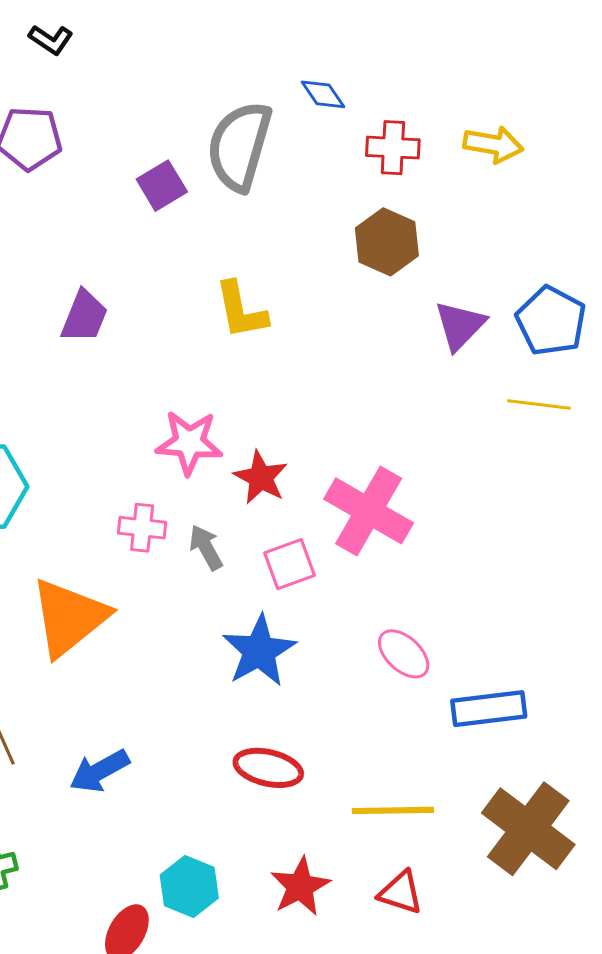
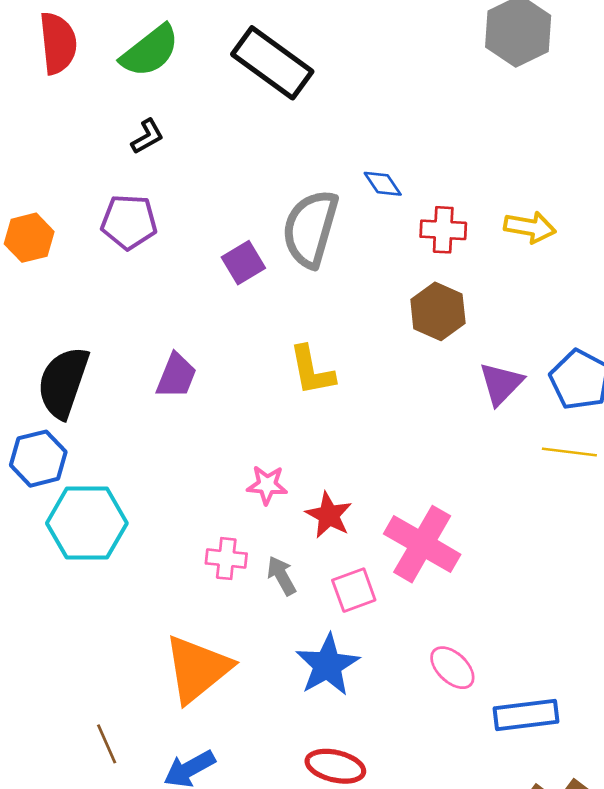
black L-shape: (51, 40) -> (147, 136), turned -63
pink star: (189, 443) -> (267, 485), size x0.7
orange triangle: (69, 617) -> (197, 669), moved

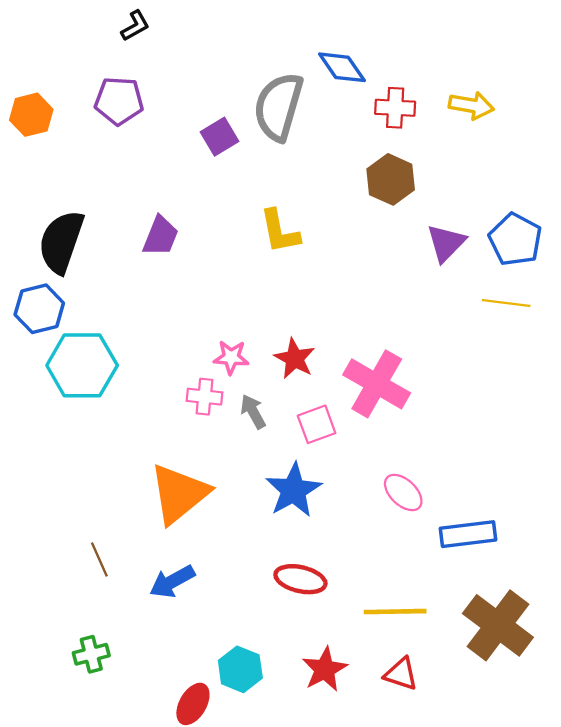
blue diamond: (383, 184) -> (342, 67), size x1.4
pink star: (267, 485) -> (231, 357), moved

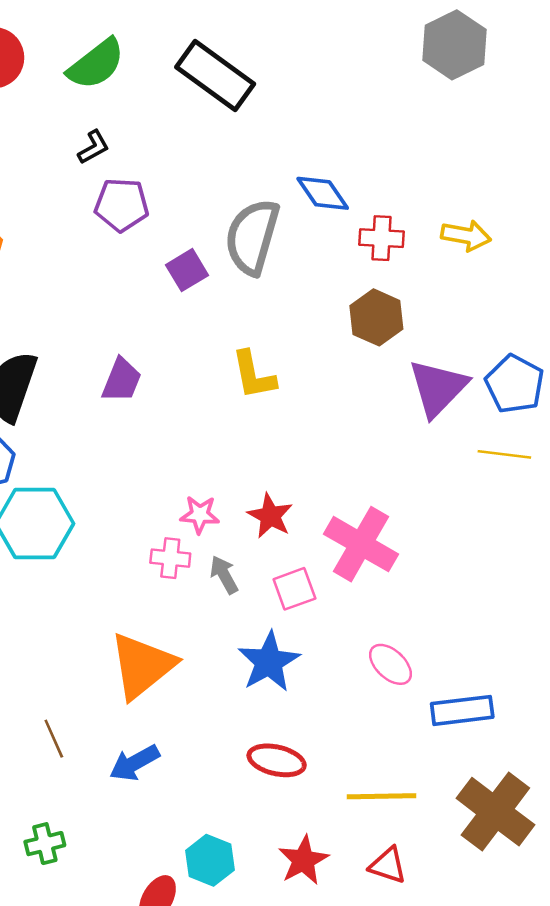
purple pentagon: (119, 101) -> (122, 205), moved
purple triangle: (446, 243) -> (438, 388), size x1.4

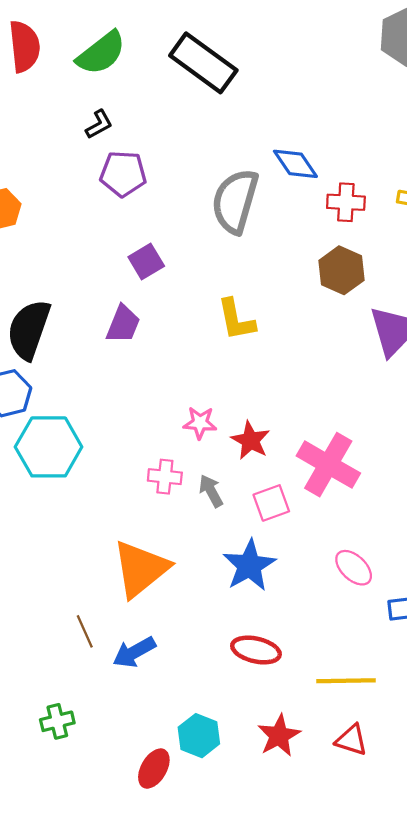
purple square: (187, 270) -> (146, 262), moved
pink star: (200, 515) -> (200, 423), moved
brown line: (54, 739) -> (85, 631), moved

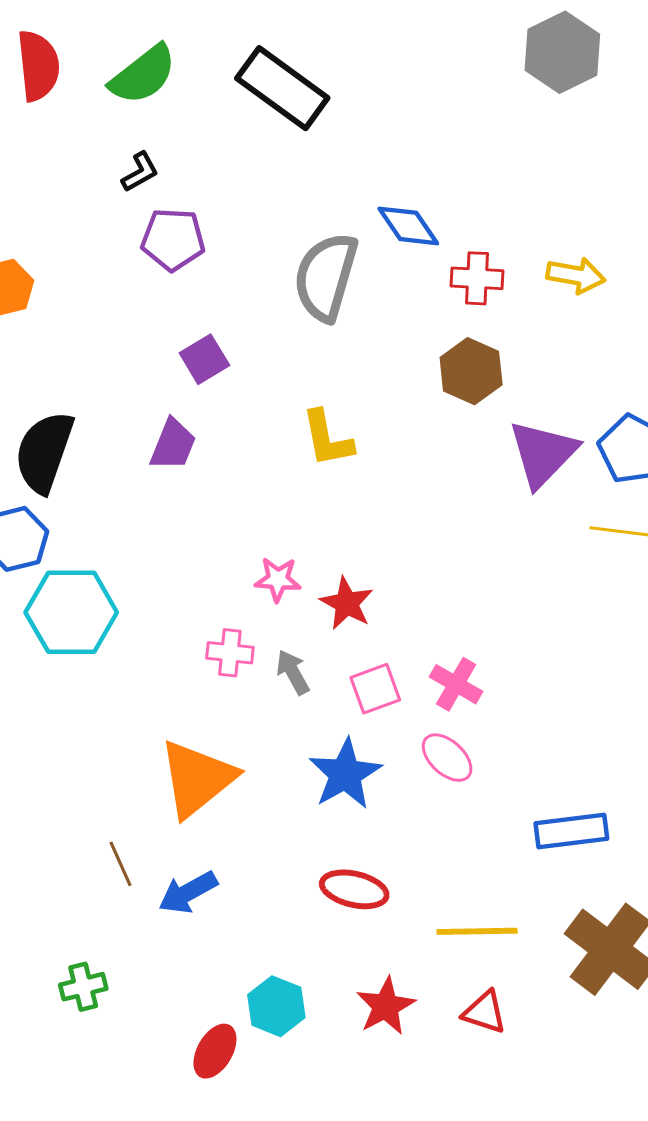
pink cross: (328, 465) -> (456, 684), moved, size x0.6
pink ellipse: (354, 568) -> (447, 758), moved

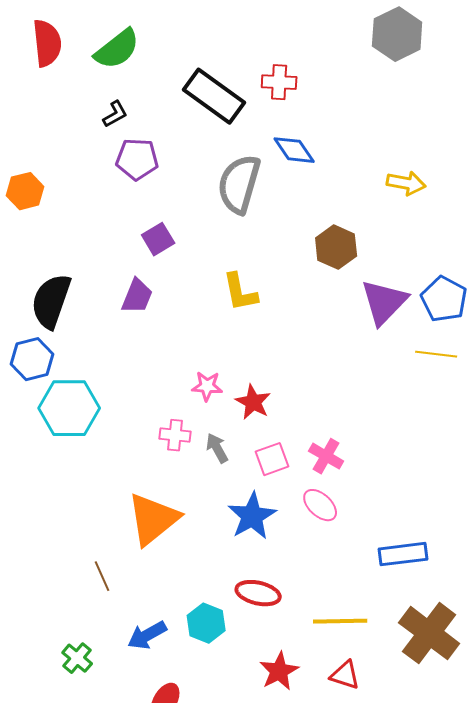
black rectangle: (282, 88) -> (214, 96), moved
red cross: (477, 278) -> (279, 82), moved
blue arrow: (188, 892) -> (147, 635), moved
green cross: (83, 987) -> (77, 658), turned -36
cyan hexagon: (276, 1006) -> (206, 623), moved

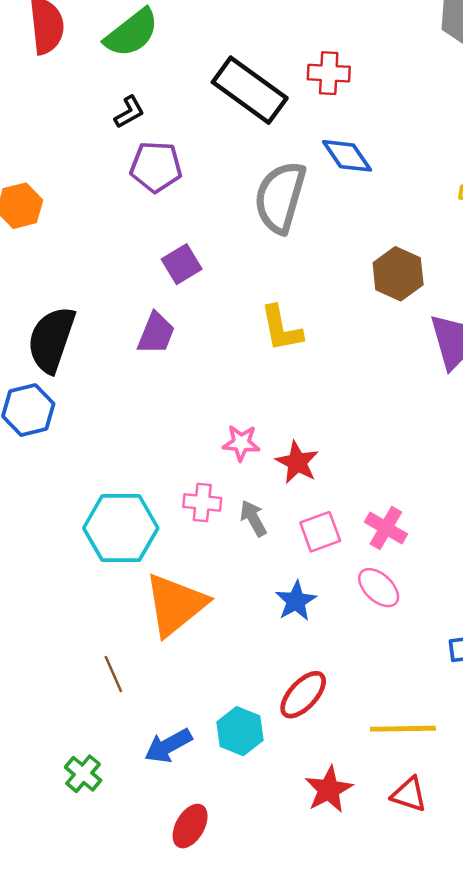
cyan hexagon: (69, 408) -> (121, 528), moved
blue star: (252, 516) -> (296, 601), size x0.7
red ellipse: (258, 593) -> (303, 695), turned -60

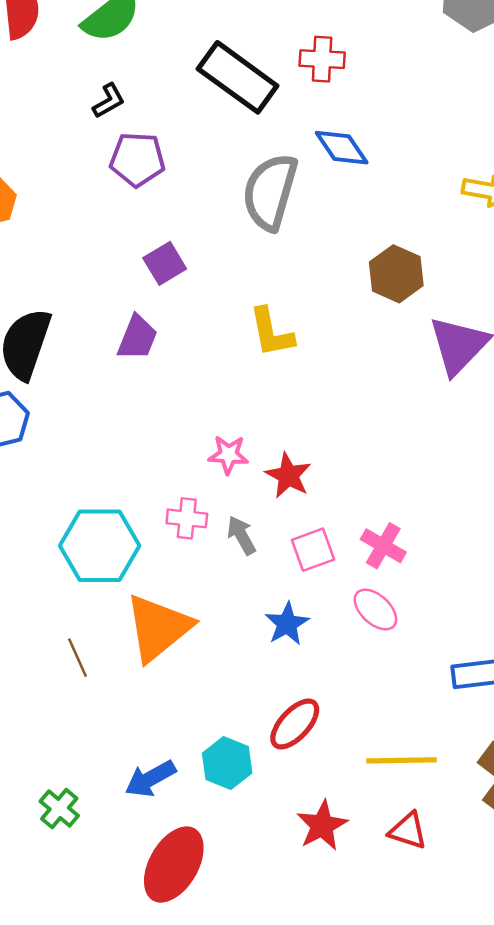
brown line: (113, 674) -> (77, 658), moved
red ellipse: (190, 826) -> (174, 865), size x1.6

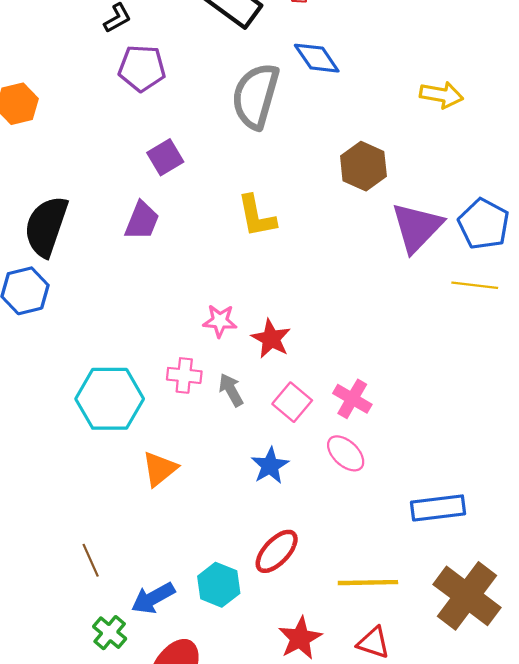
pink square: (313, 550) -> (292, 402), turned -30
orange triangle: (158, 628) -> (160, 469), size x0.6
brown line: (77, 658) -> (91, 560), moved
green cross: (59, 809) -> (110, 633), moved

